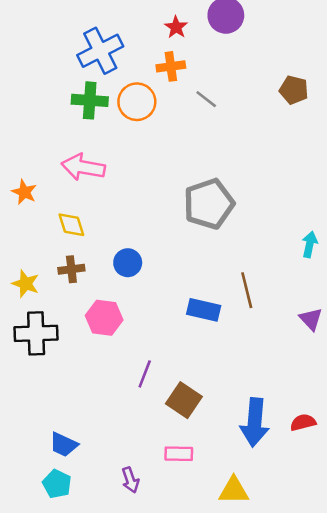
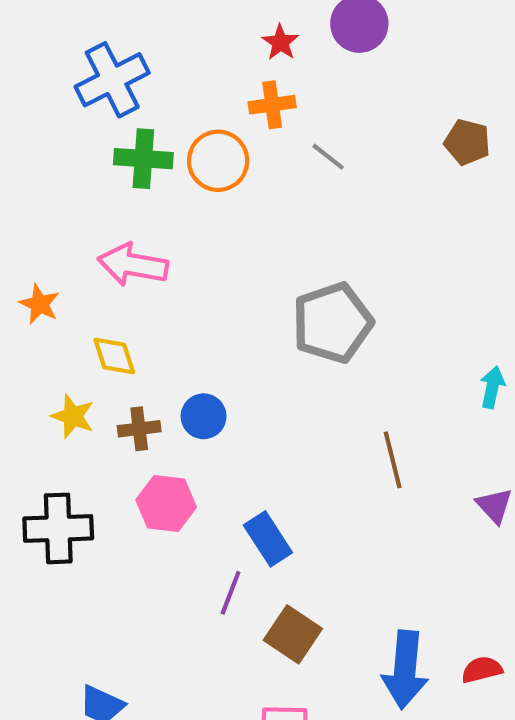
blue cross: (100, 51) -> (112, 80), moved
brown cross: (71, 269) -> (139, 429), moved
yellow star: (26, 284) -> (73, 416), moved
blue rectangle: (204, 310) -> (268, 539), moved, turned 44

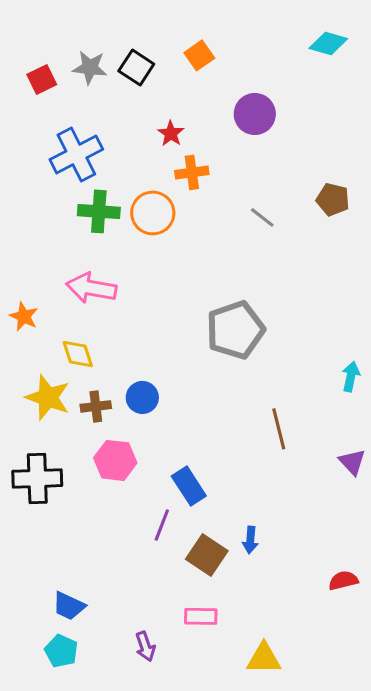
red star: (280, 42) -> (171, 133), moved
gray line: (328, 157) -> (262, 217), moved
yellow star: (73, 416) -> (48, 397), size x1.4
blue arrow: (405, 670) -> (250, 540), moved, size x0.5

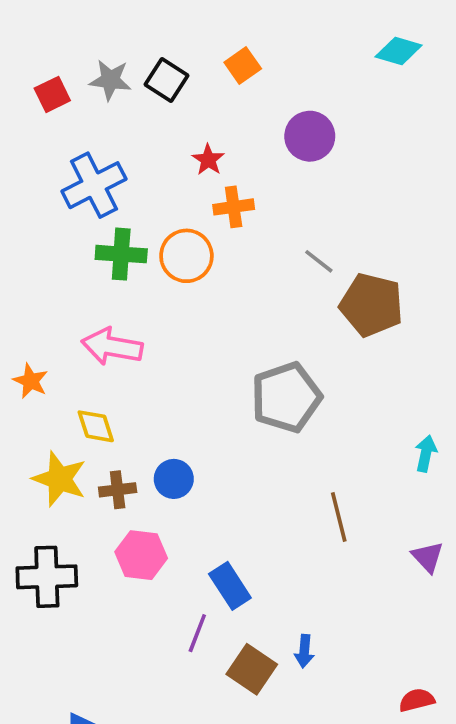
brown pentagon: (333, 199) -> (371, 305), moved, size x1.6

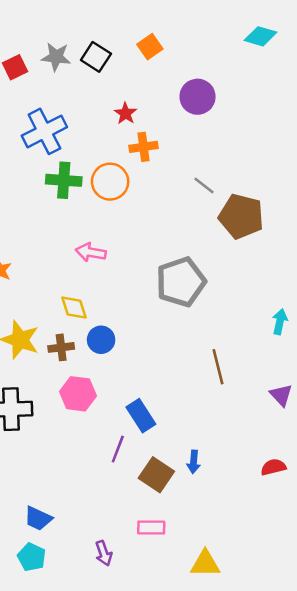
pink arrow: (112, 347) -> (91, 252), moved, size x0.7
yellow diamond: (96, 426) -> (74, 308), moved
red semicircle: (417, 700) -> (273, 467), moved

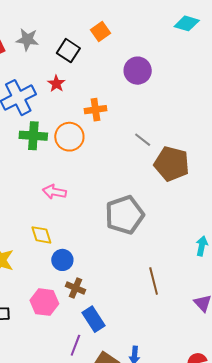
black square: (96, 57) -> (68, 51), moved
red star: (125, 113) -> (56, 84), moved
brown cross: (61, 347) -> (75, 288), moved, turned 30

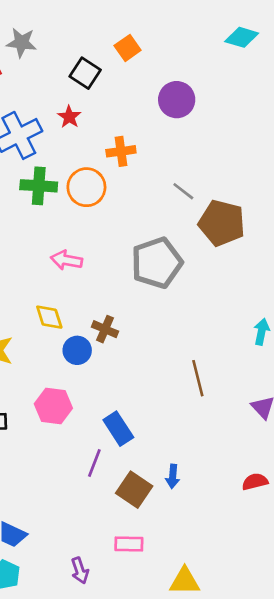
gray star: (27, 39) -> (21, 43), moved
gray pentagon: (125, 215) -> (157, 263), moved
brown cross: (75, 288) -> (105, 329), moved

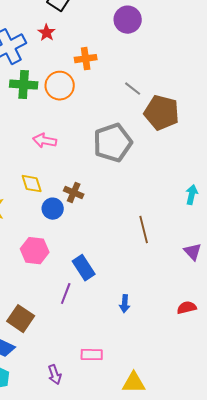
brown square: (134, 490) -> (21, 319), moved

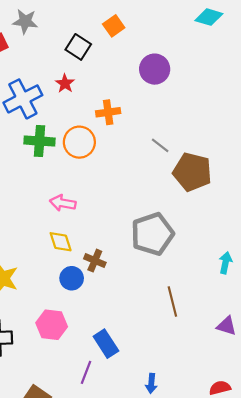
gray pentagon: (113, 143) -> (152, 234), moved
yellow diamond: (32, 184) -> (61, 242), moved
purple triangle: (193, 252) -> (227, 326), turned -30

